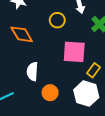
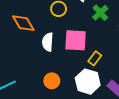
white semicircle: (32, 71) -> (48, 42), moved

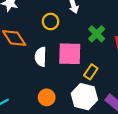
green cross: (100, 13) -> (97, 34), moved

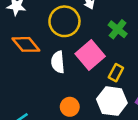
yellow circle: (51, 21) -> (64, 21), size x1.6
pink square: (70, 54) -> (90, 55), turned -35

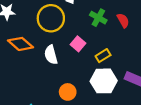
pink square: (90, 55) -> (78, 44), size x0.6
yellow rectangle: (116, 73) -> (103, 56), turned 40

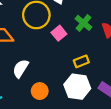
pink square: (78, 44) -> (59, 33), moved
white semicircle: (51, 55) -> (21, 68), moved, turned 36

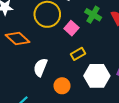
yellow rectangle: (81, 61) -> (78, 54), moved

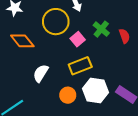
yellow rectangle: (78, 54) -> (80, 66), size x1.5
orange circle: (62, 86) -> (68, 95), moved

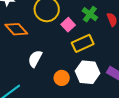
yellow rectangle: (80, 66) -> (83, 43), moved

